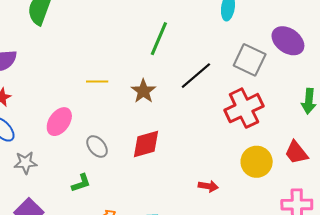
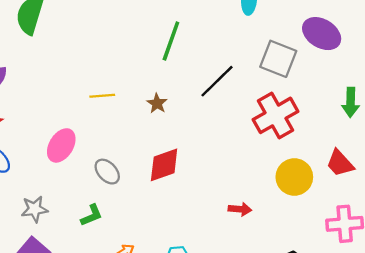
brown star: (143, 91) -> (157, 103), size x0.7
gray star: (25, 163) -> (35, 209), moved

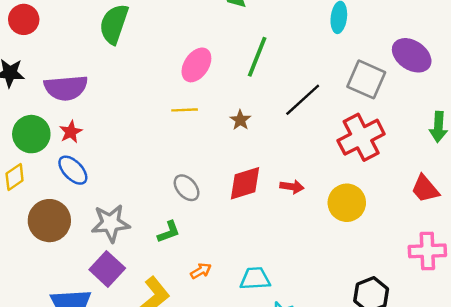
pink ellipse: (61, 145) -> (196, 65), moved
yellow circle: (294, 177) -> (347, 203), moved
gray star: (35, 209) -> (111, 223), size x1.4
red arrow: (240, 209) -> (292, 187), moved

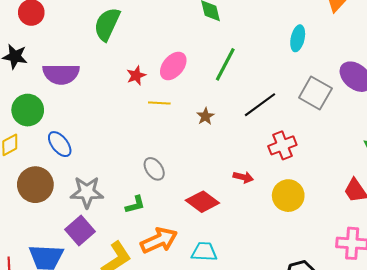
red star: (71, 132) -> (136, 75), moved
red cross: (361, 137) -> (282, 145), moved, size x0.7
red diamond: (245, 183) -> (202, 202), moved, turned 48
orange arrow: (201, 271) -> (159, 240), size x2.0

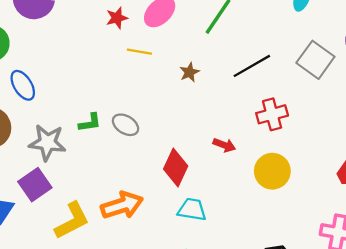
gray ellipse: (154, 169) -> (125, 125), turned -30
red diamond: (202, 202) -> (176, 167), turned 72
green L-shape: (135, 205) -> (90, 123), moved
cyan trapezoid: (204, 252) -> (192, 209), moved

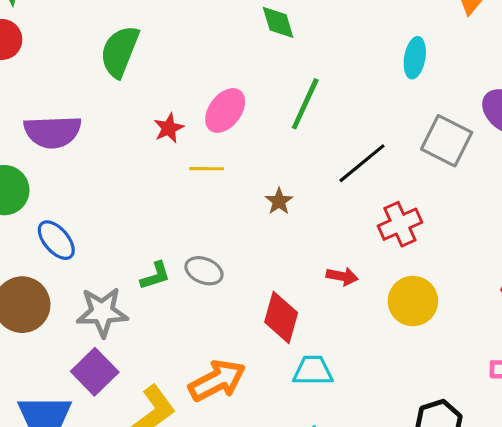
brown star: (189, 72) -> (279, 201), moved

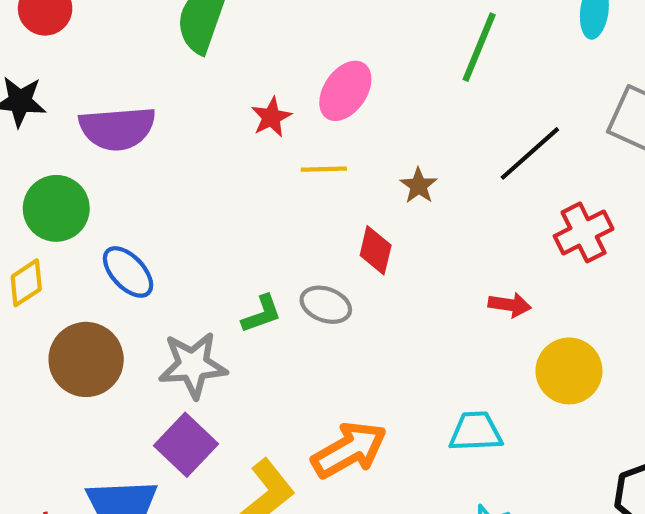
green line: (305, 104) -> (479, 47), moved
brown star: (279, 201) -> (419, 186), moved
yellow circle: (413, 301) -> (569, 371), moved
red diamond: (281, 317) -> (376, 250), moved, size x0.7

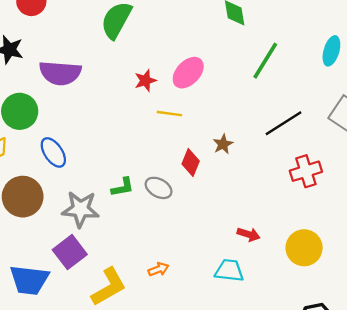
brown star: (419, 186) -> (223, 144), moved
red arrow: (510, 305) -> (249, 234), moved
yellow circle: (569, 371) -> (304, 248), moved
orange arrow: (349, 450) -> (158, 269), size x0.5

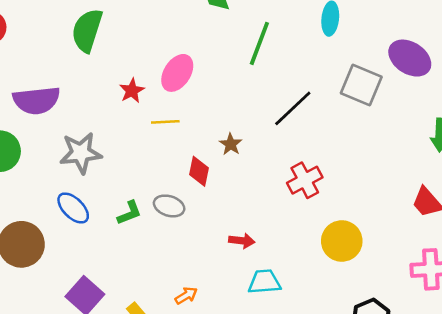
blue ellipse: (53, 152) -> (73, 208), moved
red cross: (306, 171) -> (305, 180), moved
gray star: (80, 209) -> (81, 153), moved
red arrow: (249, 234) -> (242, 241), moved

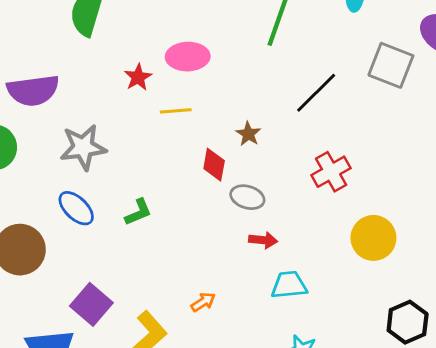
pink ellipse: (177, 73) -> (188, 57), turned 57
gray ellipse: (169, 206) -> (247, 197), moved

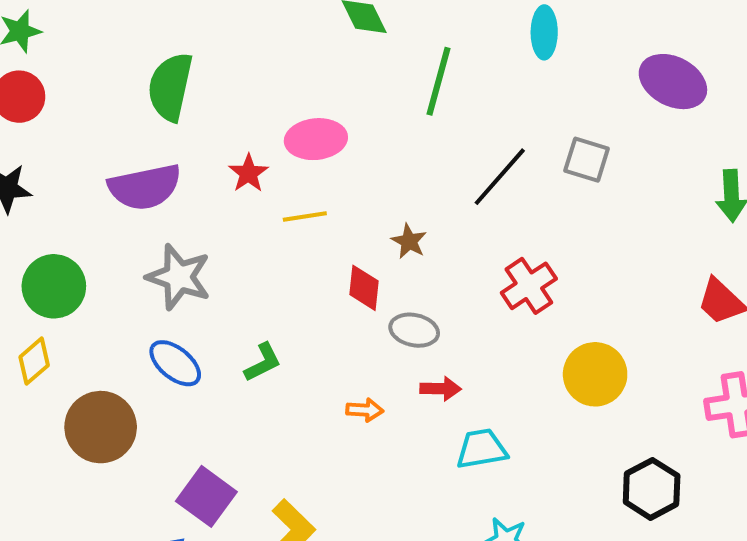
gray square: (391, 65) -> (587, 160), moved, size x0.7
purple semicircle: (33, 90) -> (145, 187), moved
gray star: (83, 147) -> (179, 277), turned 30
orange arrow: (203, 302) -> (365, 410), moved, turned 40

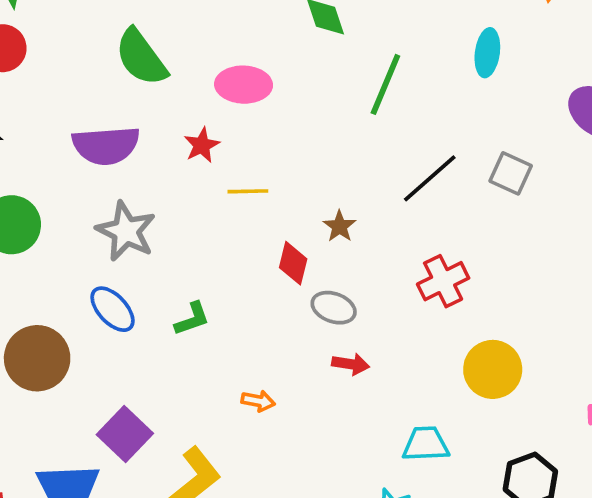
green semicircle: (170, 87) -> (141, 57), turned -56
pink ellipse: (316, 139) -> (244, 85), moved
orange arrow: (365, 410) -> (258, 401), moved
cyan trapezoid: (482, 449) -> (426, 444), moved

